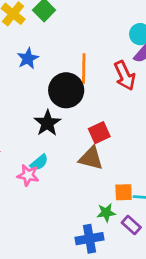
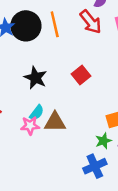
black circle: (66, 90) -> (26, 26), moved
brown triangle: (91, 158) -> (55, 122), moved

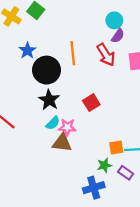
black circle: (26, 26) -> (47, 70), moved
cyan semicircle: (37, 113) -> (53, 123), moved
pink star: (30, 126) -> (67, 127), moved

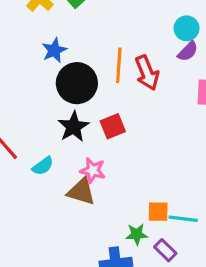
red arrow: (106, 55) -> (147, 73), moved
red square: (91, 103) -> (113, 126), moved
cyan semicircle: (53, 123) -> (43, 166), moved

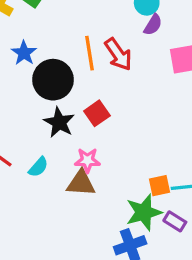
green star: (137, 234) -> (144, 212), size x1.6

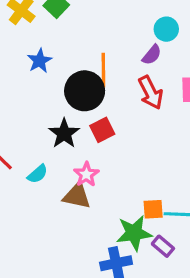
purple semicircle: (153, 25) -> (152, 55), moved
red arrow: (118, 54) -> (151, 93), moved
black circle: (53, 80) -> (85, 91), moved
pink star: (87, 160) -> (86, 174), turned 30

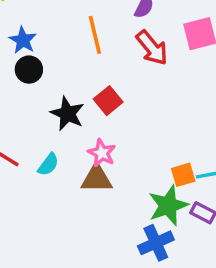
black circle: (85, 91) -> (29, 70), moved, size x0.6

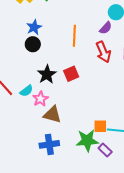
pink star: (102, 153) -> (40, 99), moved
cyan semicircle: (48, 164) -> (26, 91), moved
blue cross: (156, 243) -> (49, 144), moved

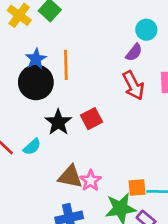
orange line: (74, 36) -> (66, 65), moved
black circle: (33, 44) -> (36, 82), size x1.6
pink star: (40, 99) -> (91, 181), moved

